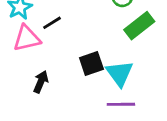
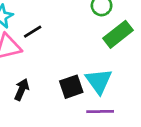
black square: (91, 64) -> (71, 87), moved

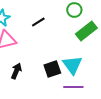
black line: (33, 32) -> (38, 22), moved

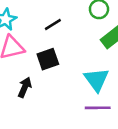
black square: (52, 69) -> (48, 59), moved

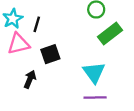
black line: (53, 25) -> (37, 24), moved, turned -42

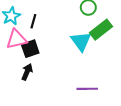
black square: (50, 54) -> (30, 49), moved
cyan triangle: (94, 72) -> (81, 41), moved

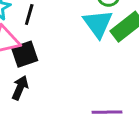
cyan triangle: (81, 41) -> (98, 24), moved

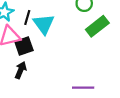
cyan triangle: (98, 24) -> (44, 24), moved

